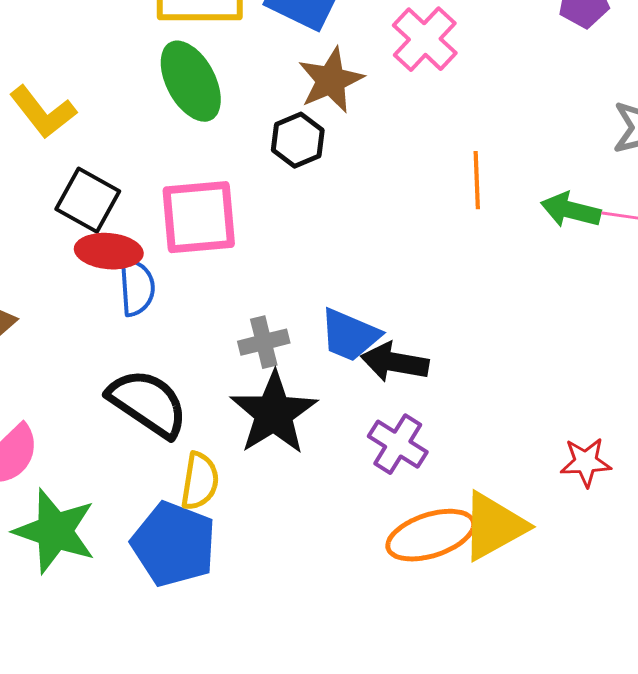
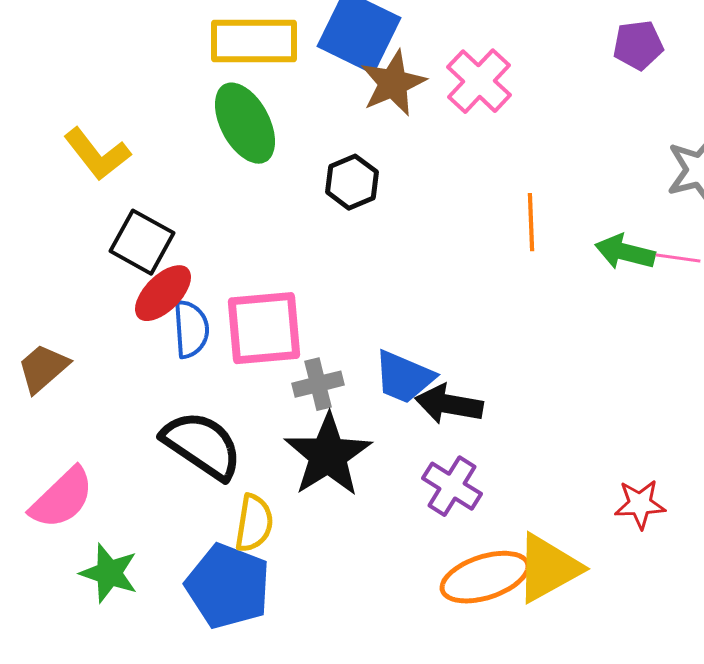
brown star: (331, 80) -> (393, 83), moved
pink square: (199, 217) -> (264, 328), moved
red ellipse: (109, 251) -> (163, 293), turned -50
green star: (55, 531) -> (109, 573), size x0.7

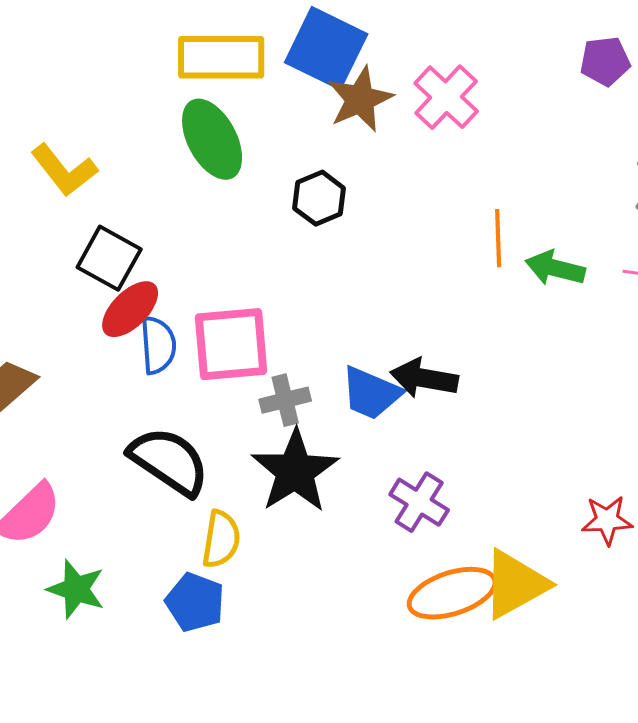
green arrow: (625, 252) -> (555, 268), moved
black arrow: (449, 404) -> (424, 378), moved
blue pentagon: (228, 586) -> (195, 602), size x0.7

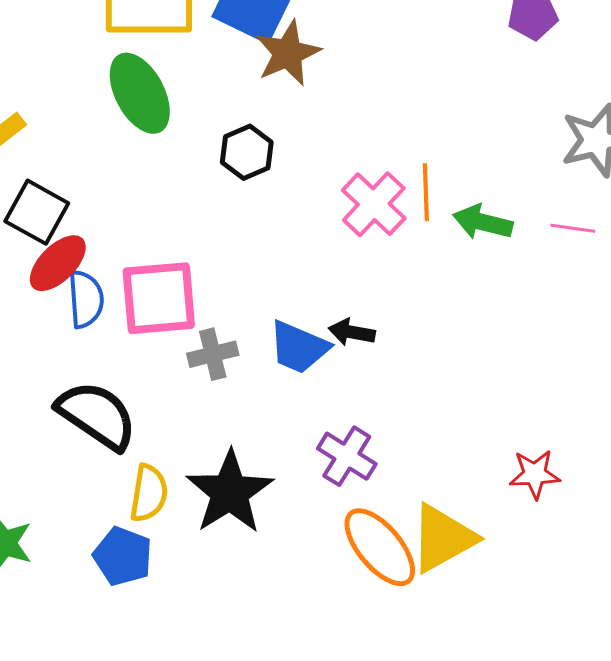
pink cross: (446, 97) -> (374, 204), moved
black arrow: (424, 378) -> (352, 332), size x0.7
black star: (295, 471) -> (230, 492), moved
orange ellipse: (452, 593) -> (380, 547), turned 68

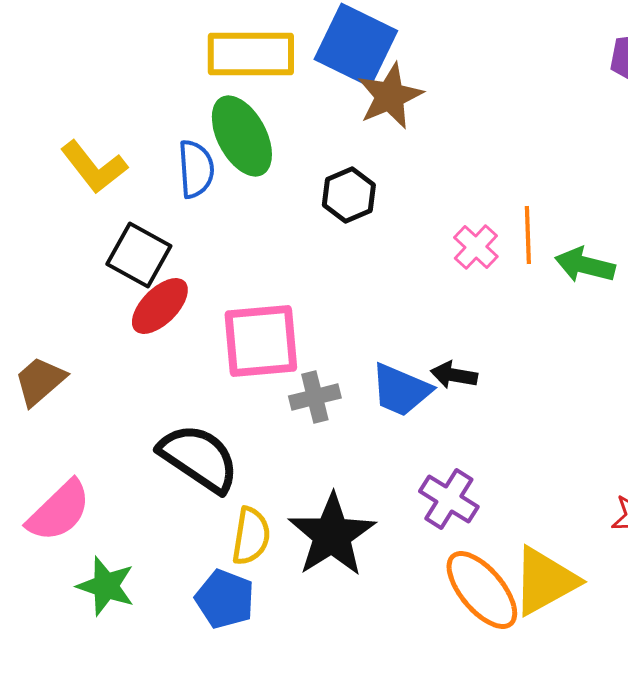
pink cross: (374, 204) -> (476, 247), size x0.7
blue semicircle: (86, 299) -> (196, 169), moved

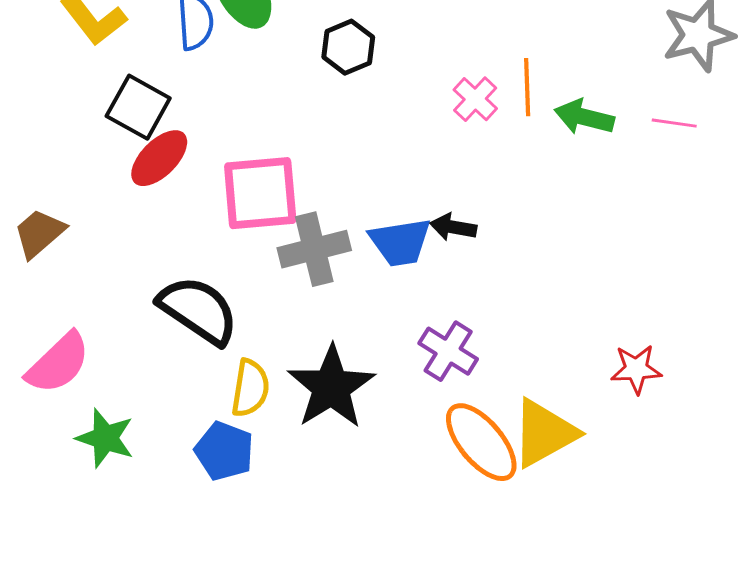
blue trapezoid: (401, 390) -> (400, 242), turned -32
gray cross: (315, 397) -> (314, 249), size x1.4

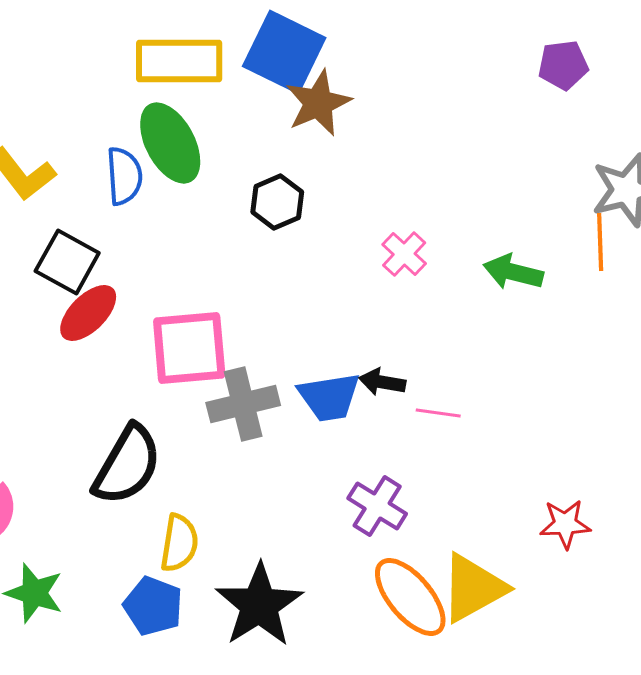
orange line: (527, 87) -> (600, 242), moved
pink line: (674, 123) -> (438, 413), moved
black semicircle: (198, 310) -> (127, 465), turned 86
black star: (331, 387) -> (259, 605), moved

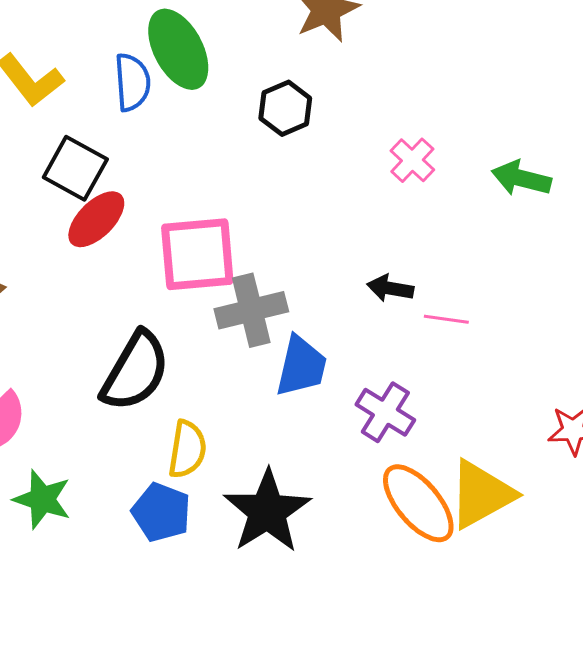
blue trapezoid: (329, 397) -> (301, 366), moved, turned -68

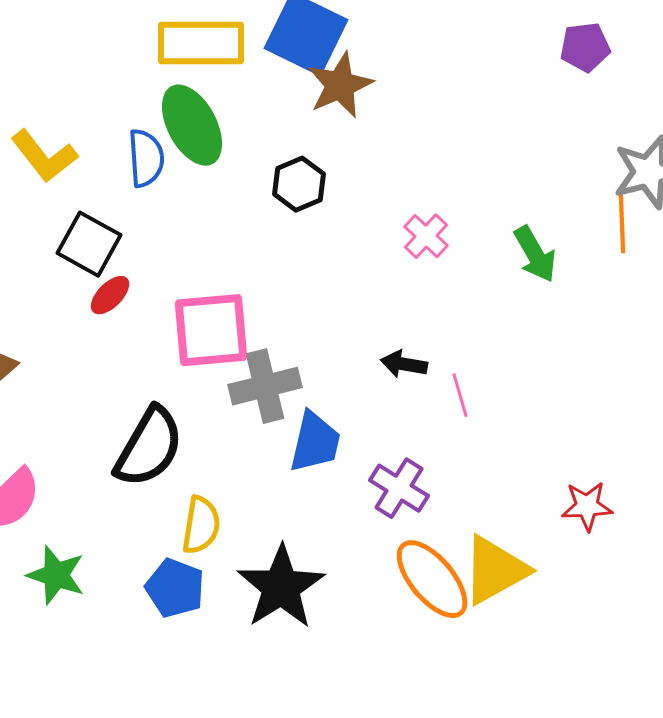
green arrow: (521, 178) -> (535, 254), turned -134
red ellipse: (96, 219) -> (110, 295), size x0.7
pink line: (446, 319) -> (460, 395), turned 66

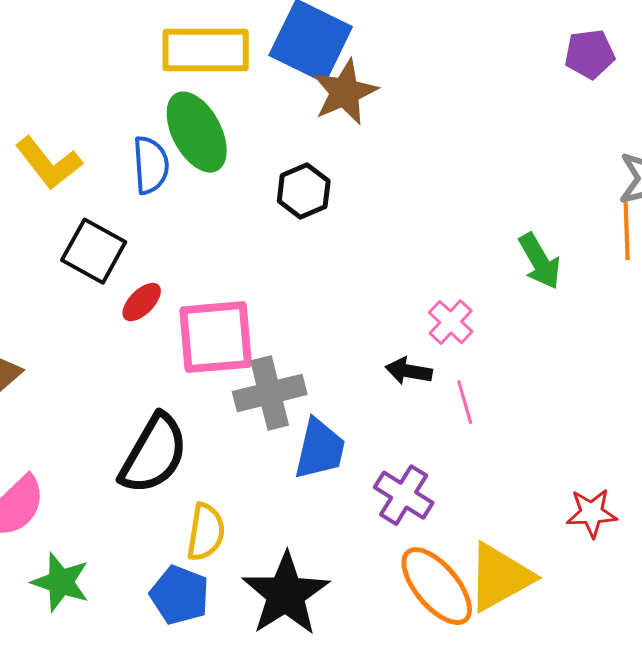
pink cross: (426, 236) -> (451, 322), moved
red ellipse: (110, 295) -> (142, 302), moved

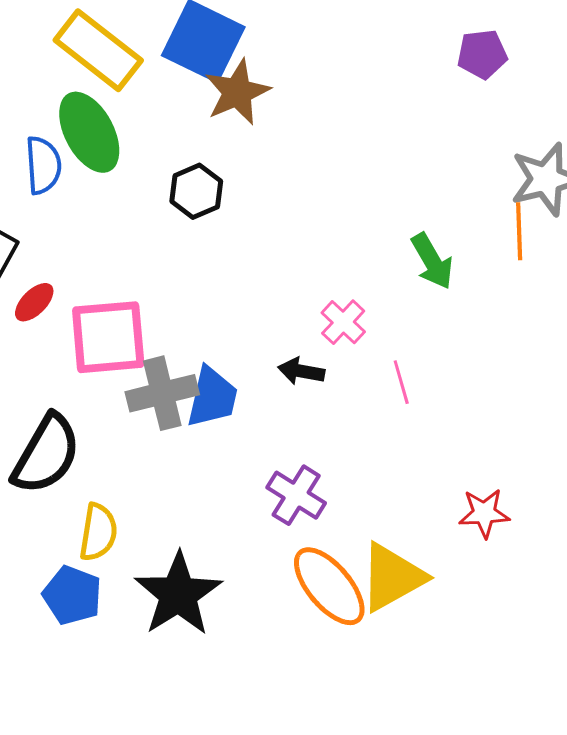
yellow rectangle: (206, 50) -> (98, 50), turned 38
pink line: (465, 402) -> (401, 382), moved
blue trapezoid: (320, 449) -> (212, 397), moved

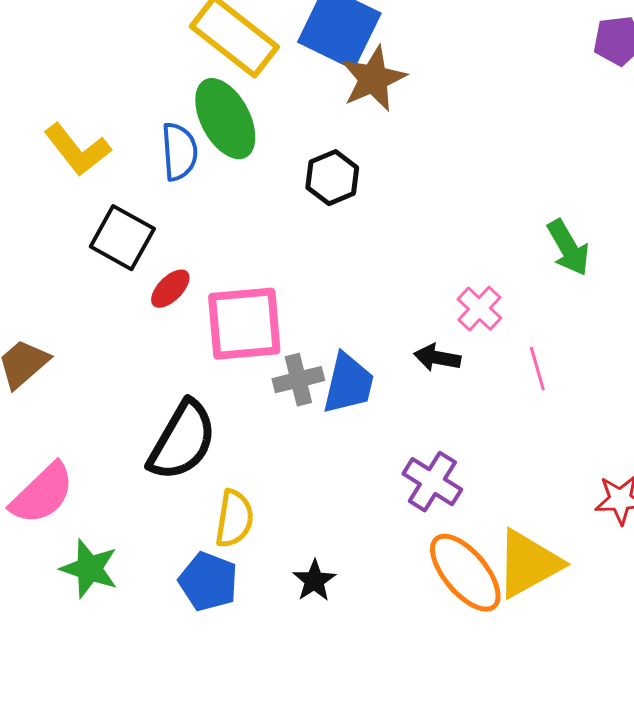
gray cross: (162, 393) -> (298, 380), size x0.7
black star: (178, 594) -> (314, 581), size x0.5

